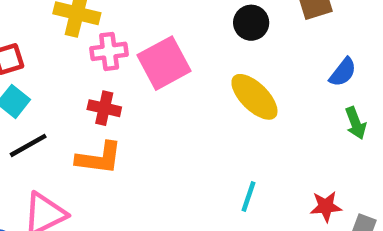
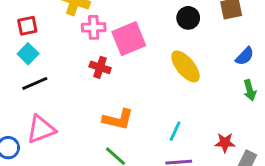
red cross: (104, 108) -> (100, 67), moved
orange L-shape: (99, 158) -> (118, 119), moved

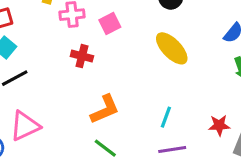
pink square: (129, 39) -> (110, 24), size x0.6
orange L-shape: (118, 119) -> (105, 109), turned -32

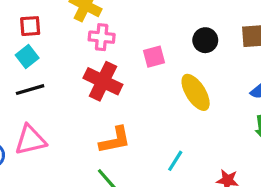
pink square: (110, 24) -> (154, 57), moved
red cross: (82, 56) -> (103, 81), size x1.6

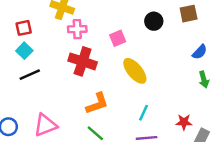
yellow ellipse: (196, 92) -> (135, 71), moved
pink triangle: (30, 140) -> (45, 125), moved

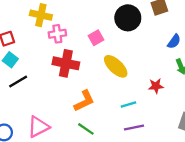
black circle: (154, 21) -> (128, 18), size x1.5
cyan line: (144, 113) -> (128, 104), turned 56
red star: (184, 122) -> (156, 86), moved

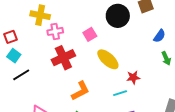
red cross: (66, 63) -> (63, 58), turned -35
red star: (156, 86) -> (133, 77), moved

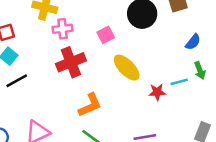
cyan line: (120, 93) -> (179, 82), moved

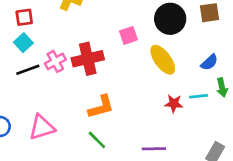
pink cross: (63, 29) -> (55, 61), moved, turned -30
blue semicircle: (193, 42) -> (209, 62), moved
yellow ellipse: (127, 68) -> (163, 60), moved

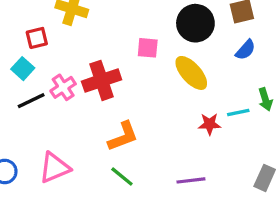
red square: (24, 17) -> (37, 38), moved
pink square: (129, 35) -> (148, 48), turned 30
blue semicircle: (209, 62) -> (246, 50), moved

